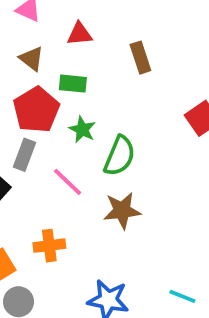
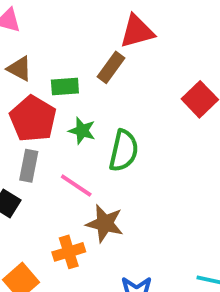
red triangle: (80, 34) -> (137, 31), moved, size x1.4
brown rectangle: (140, 58) -> (111, 67), moved, turned 64
brown star: (122, 211) -> (105, 223), moved, turned 30

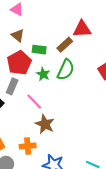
green semicircle: (124, 151) -> (66, 70), moved
orange cross: (69, 252) -> (28, 146), moved

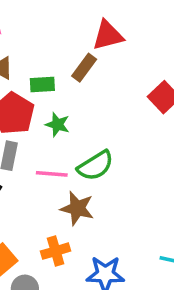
green semicircle: (66, 70) -> (95, 166), moved, turned 45
pink line: (34, 102) -> (52, 174), turned -30

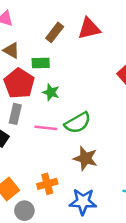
brown rectangle: (84, 68) -> (55, 32), moved
brown star: (77, 208) -> (85, 158), moved

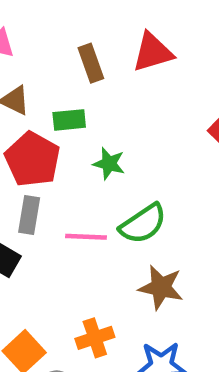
brown rectangle: (55, 32) -> (91, 63), turned -54
green star: (51, 92) -> (109, 164), moved

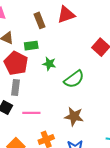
green semicircle: (143, 224) -> (74, 79), moved
pink line: (86, 237) -> (31, 113), moved

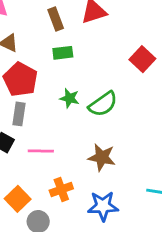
green rectangle: (31, 46) -> (63, 53), moved
green star: (49, 64) -> (69, 98), moved

